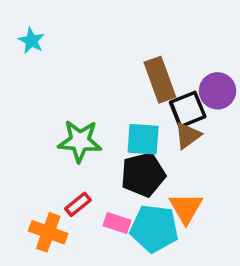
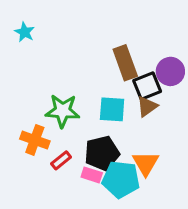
black pentagon: (143, 175) -> (102, 153), moved
orange cross: (48, 232) -> (35, 140), moved

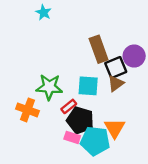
cyan star: (25, 32) -> (44, 12), moved
black pentagon: (102, 153) -> (80, 120), turned 30
red rectangle: (61, 160) -> (69, 106), moved

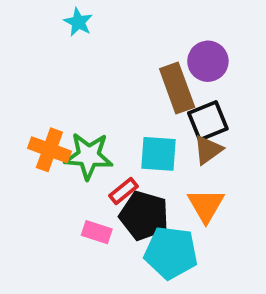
purple circle: (134, 56) -> (208, 61), moved
orange cross: (27, 110) -> (49, 150), moved
orange triangle: (115, 128) -> (206, 205), moved
pink rectangle: (72, 137) -> (97, 232), moved

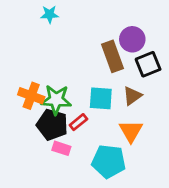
cyan star: (78, 22) -> (50, 14), turned -30
black square: (208, 121) -> (148, 64), moved
black pentagon: (144, 216) -> (52, 125), moved

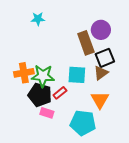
cyan star: (50, 14) -> (38, 19), moved
black square: (148, 64) -> (105, 58), moved
orange cross: (31, 96) -> (24, 73), turned -30

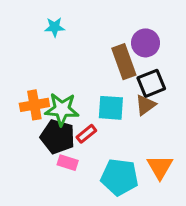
orange triangle: (100, 100) -> (160, 167), moved

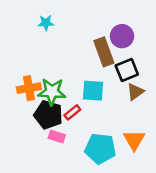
brown triangle: (145, 105) -> (135, 92), moved

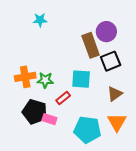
green star: (52, 92) -> (45, 80), size x0.7
brown triangle: (135, 92) -> (115, 94), moved
black pentagon: (48, 115) -> (35, 112), moved

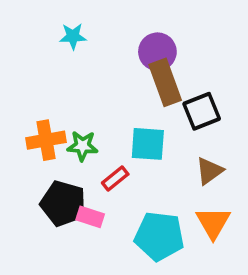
purple circle: (106, 32) -> (157, 52), moved

